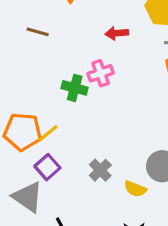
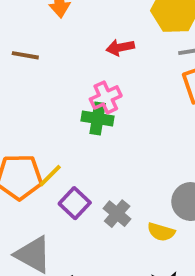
green cross: (75, 88) -> (98, 119), moved
purple square: (47, 167) -> (75, 203), moved

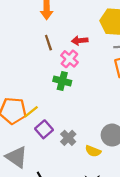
brown line: (25, 55) -> (48, 43), moved, turned 56
pink cross: (106, 97) -> (69, 59), moved, turned -30

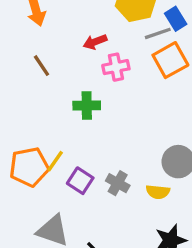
brown line: (48, 43) -> (42, 66), moved
pink cross: (69, 59) -> (116, 67), moved, turned -36

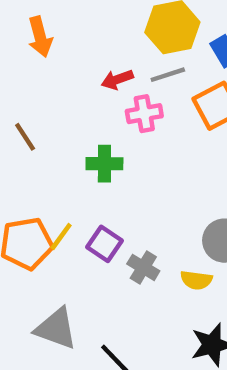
gray line: (158, 33) -> (168, 75), moved
brown line: (42, 66) -> (25, 137), moved
purple square: (80, 181) -> (104, 244), moved

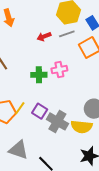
pink cross: (144, 114) -> (59, 70), moved
gray cross: (143, 267) -> (57, 121), size x1.5
yellow semicircle: (196, 280) -> (82, 127), size x1.5

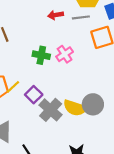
pink cross: (59, 70) -> (65, 54), turned -35
yellow semicircle: (82, 127) -> (75, 108), moved

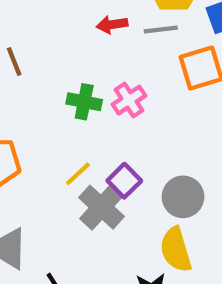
yellow line: (13, 87) -> (78, 174), moved
purple square: (34, 95) -> (124, 181), moved
yellow semicircle: (75, 108) -> (176, 250), moved, turned 55

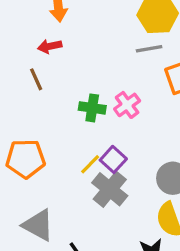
red arrow: (112, 25) -> (50, 46), moved
purple square: (124, 181) -> (113, 159), moved

